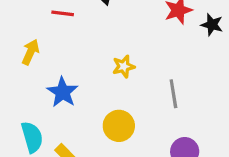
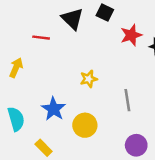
blue star: (63, 92) -> (54, 109), moved
cyan semicircle: (32, 137) -> (16, 119), moved

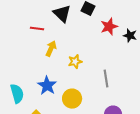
yellow arrow: (16, 68) -> (51, 49), moved

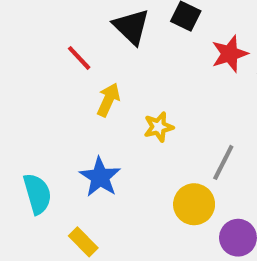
red line: (37, 29) -> (79, 58), turned 40
gray line: (106, 79) -> (223, 162), turned 36
yellow circle: (72, 99) -> (194, 204), moved

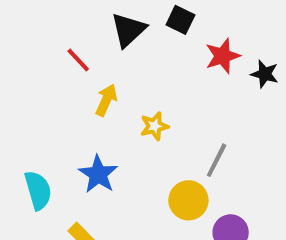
black triangle: (131, 27) -> (128, 30), turned 33

